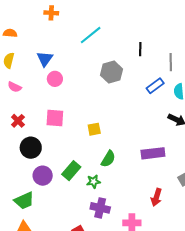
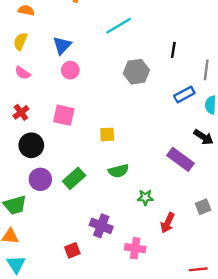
purple rectangle: (153, 153) -> (181, 159), moved, turned 35
green semicircle: (108, 159) -> (119, 171), turned 36
green star: (93, 181) -> (145, 197), moved

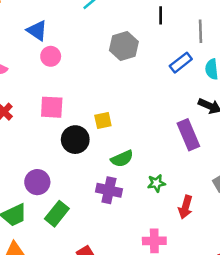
blue triangle: (62, 45) -> (37, 31), turned -30
black circle: (31, 145) -> (75, 140), moved
purple rectangle: (181, 159) -> (188, 135), turned 40
green rectangle: (74, 178) -> (57, 214), moved
purple cross: (101, 226) -> (109, 190), moved

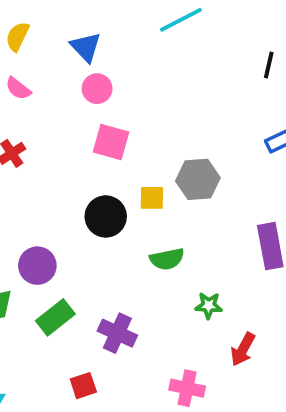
gray hexagon: (124, 46) -> (198, 179), moved
pink square: (52, 107) -> (111, 142), moved
purple cross: (109, 190) -> (117, 333), moved

